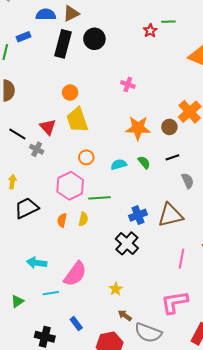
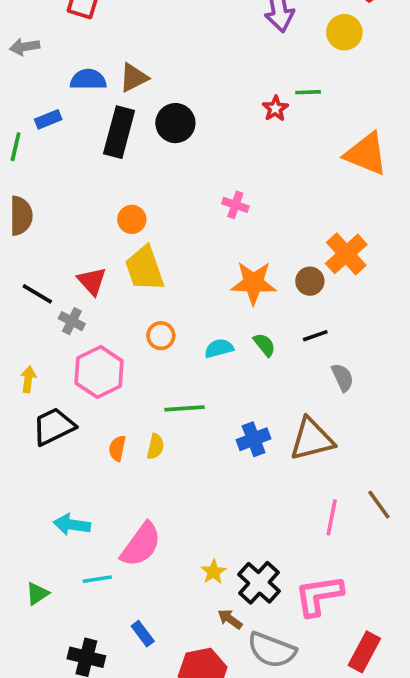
pink hexagon: (70, 186) -> (99, 372), moved
black cross: (127, 243) -> (259, 583), moved

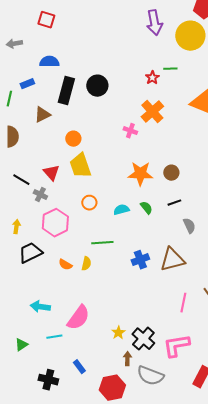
yellow circle: (344, 32) -> (190, 36), size x1.5
brown triangle: (134, 78) -> (42, 115), moved
orange cross: (346, 254) -> (152, 112), moved
orange semicircle: (117, 448) -> (65, 265), turned -72
brown arrow: (230, 619) -> (127, 359), turned 56

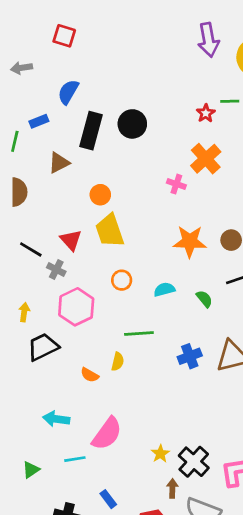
blue semicircle: (49, 62) -> (68, 92), turned -60
green semicircle: (146, 208) -> (204, 299), moved
orange semicircle: (65, 265) -> (90, 375), moved

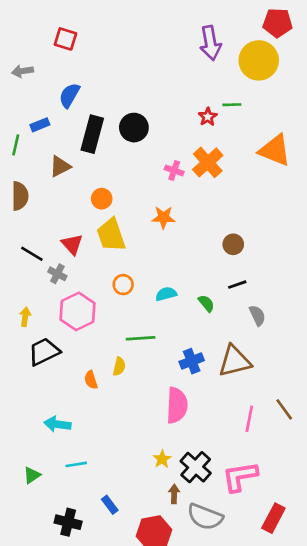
pink cross: (176, 184) -> (174, 170), moved
orange star: (190, 241) -> (163, 217), moved, size x0.7
orange semicircle: (90, 375) -> (91, 380), turned 42
pink semicircle: (107, 434) -> (177, 405), moved, turned -33

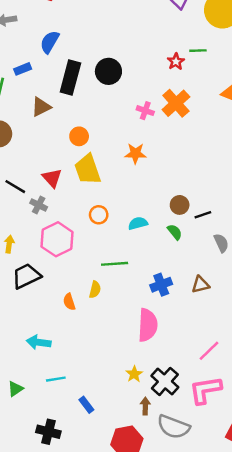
brown circle: (233, 244) -> (180, 205), moved
brown triangle: (235, 361) -> (200, 285), size x0.6
pink line: (249, 419) -> (209, 351), moved, turned 35
blue rectangle: (110, 505) -> (86, 405), moved

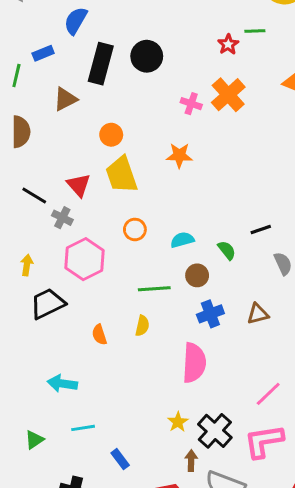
brown circle: (180, 205) -> (197, 275), moved
yellow semicircle: (95, 290) -> (142, 326), moved

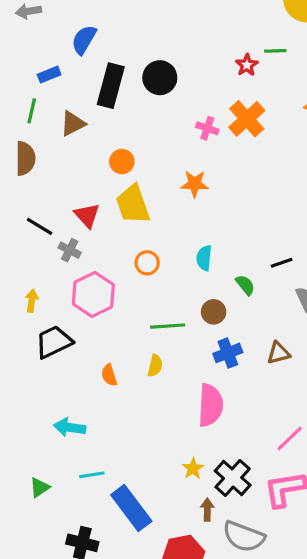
green line: (16, 75) -> (32, 111), moved
cyan semicircle: (182, 240) -> (204, 258), moved, turned -70
blue rectangle: (120, 459) -> (131, 508), size x2.0

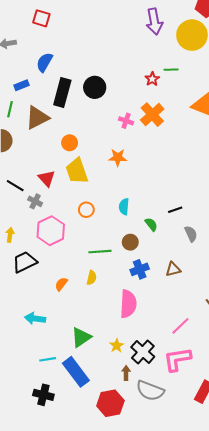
brown triangle: (73, 124) -> (37, 118), size x1.4
orange semicircle: (109, 375) -> (61, 284), turned 56
cyan line: (92, 475) -> (48, 359), moved
green triangle: (40, 487) -> (81, 337), moved, size x1.5

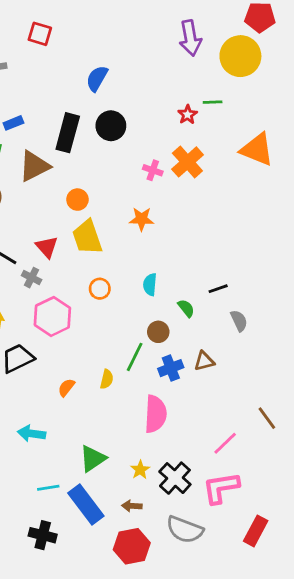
blue semicircle: (44, 62) -> (97, 78), moved
green line: (100, 252) -> (135, 357), moved, turned -60
brown triangle: (173, 269) -> (204, 361), moved
brown arrow: (126, 373) -> (132, 506), moved, turned -88

